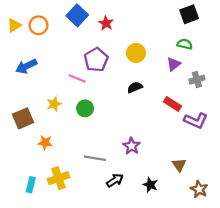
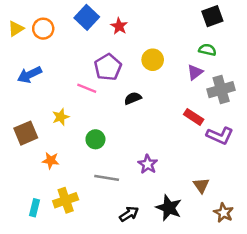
gray cross: (197, 80) -> (221, 90), size x1.5
black semicircle: (135, 87) -> (133, 98), moved
green circle: (85, 108) -> (95, 139), moved
black arrow: (115, 180) -> (129, 214), moved
black star: (150, 185) -> (169, 208), size x1.5

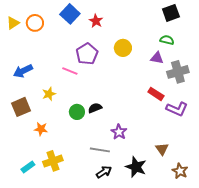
purple triangle: (195, 72) -> (157, 58), turned 48
blue arrow: (30, 75) -> (23, 71), moved
black semicircle: (133, 98) -> (95, 108), moved
gray line: (107, 178) -> (100, 150), moved
cyan rectangle: (34, 208) -> (28, 167), turned 40

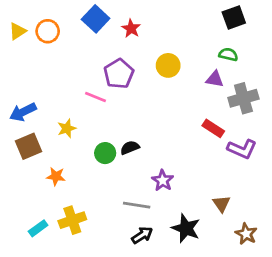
blue arrow: (23, 71) -> (23, 112), moved

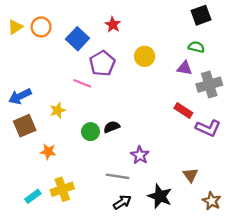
blue square: (96, 19) -> (78, 39), moved

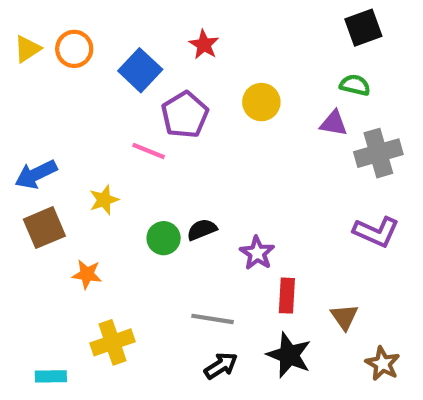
red rectangle: (183, 110) -> (287, 296), moved, turned 60
purple star: (140, 155) -> (257, 253), moved
cyan rectangle: (33, 196) -> (51, 376), moved, turned 35

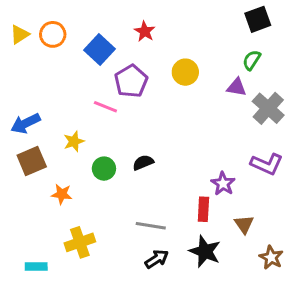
green semicircle: (355, 85) -> (252, 60), turned -70
gray cross: (378, 153) -> (268, 108), turned -32
green circle: (164, 238) -> (104, 169), moved
purple star: (257, 253) -> (223, 184), moved

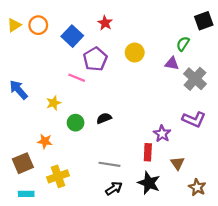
black square: (258, 19) -> (204, 21), moved
blue arrow: (26, 123) -> (19, 90), turned 75
brown square: (32, 161) -> (23, 163), moved

